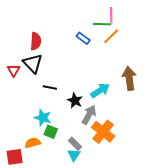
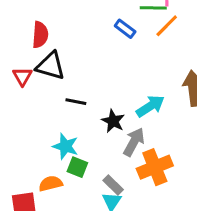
red semicircle: (36, 41) -> (40, 35), moved
black triangle: (33, 63) -> (51, 66), turned -30
orange cross: (103, 132) -> (155, 167), turned 30

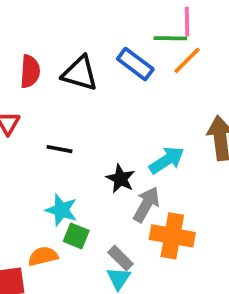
blue rectangle: (125, 29) -> (135, 64), size x1.4
black triangle: (51, 66) -> (80, 73), moved
black line: (76, 102) -> (60, 149), moved
orange cross: (155, 167) -> (172, 236), turned 32

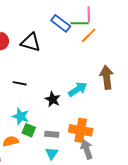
blue rectangle: (135, 64) -> (61, 23), moved
gray arrow: (146, 204) -> (87, 149), moved, turned -48
gray rectangle: (121, 258) -> (52, 134), moved, turned -40

